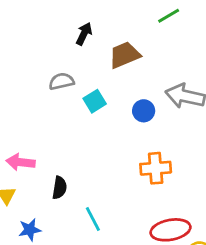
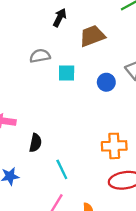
cyan square: (95, 101) -> (67, 73), turned 30
orange cross: (156, 168) -> (114, 146), moved

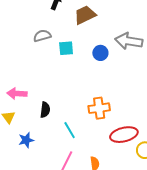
orange cross: (114, 146) -> (99, 108), moved

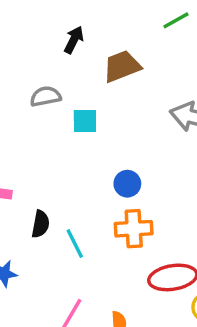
blue circle: (100, 53) -> (127, 184), moved
cyan line: (70, 130) -> (75, 243), moved

